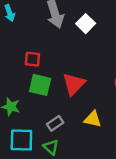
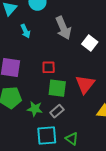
white square: (86, 24) -> (90, 43), moved
gray rectangle: (55, 123) -> (57, 111), moved

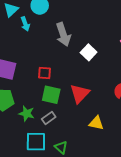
cyan arrow: (25, 31) -> (25, 24), moved

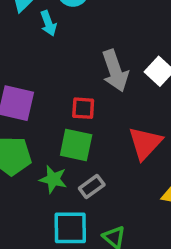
gray arrow: (63, 34) -> (115, 71), moved
green square: (51, 95) -> (76, 145), moved

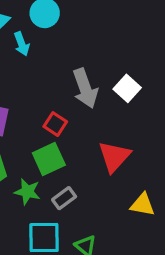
red square: (83, 108) -> (55, 124), turned 30
green square: (76, 145) -> (49, 159), turned -36

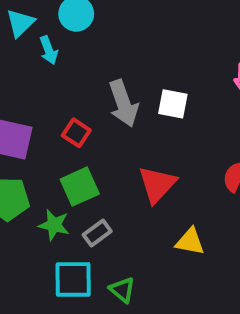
white square: (127, 88) -> (173, 104), turned -32
red square: (55, 124) -> (76, 133), moved

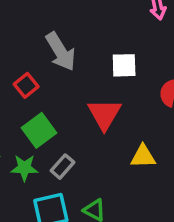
white square: (173, 104) -> (124, 65), moved
red square: (76, 133) -> (26, 85), turned 30

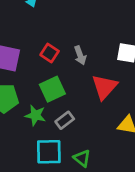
gray arrow: (61, 52) -> (80, 55), moved, size x0.6
red square: (26, 85) -> (50, 53), turned -30

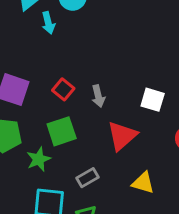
green star: (35, 115) -> (39, 159), turned 30
gray rectangle: (65, 120) -> (88, 178), moved

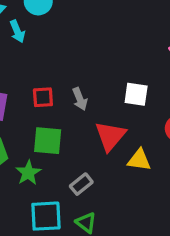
red square: (63, 89) -> (43, 97), turned -35
green square: (62, 131) -> (48, 141), turned 32
yellow triangle: (143, 183) -> (139, 160), moved

